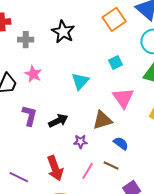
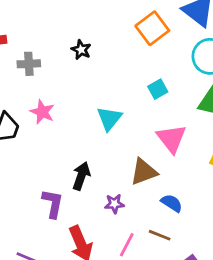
black star: (63, 32) -> (81, 50), size x0.6
purple L-shape: (30, 116) -> (53, 204), moved
black arrow: (58, 121) -> (81, 176), turned -42

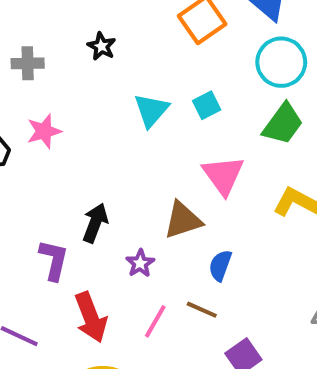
pink star: (42, 112) -> (44, 131), turned 30
cyan triangle: (109, 118) -> (151, 110), moved
blue semicircle: (172, 203) -> (220, 265), turned -105
purple star: (114, 204) -> (140, 263), turned -30

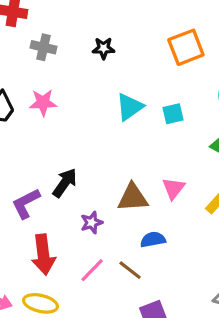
black star: (101, 46) -> (104, 48), turned 30
pink triangle: (223, 175) -> (173, 188), moved, size x0.7
purple L-shape: (54, 260) -> (26, 203), turned -144
blue semicircle: (220, 265) -> (153, 240), turned 45

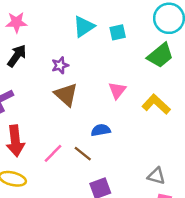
black arrow: (65, 183) -> (17, 56), moved
brown triangle: (133, 198) -> (66, 95), moved, turned 45
purple star: (92, 223) -> (60, 65), moved

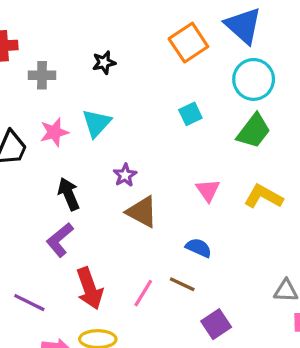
cyan triangle: (84, 27) -> (97, 123), moved
black arrow: (17, 56) -> (69, 194), moved, turned -45
blue semicircle: (101, 130) -> (199, 248), turned 48

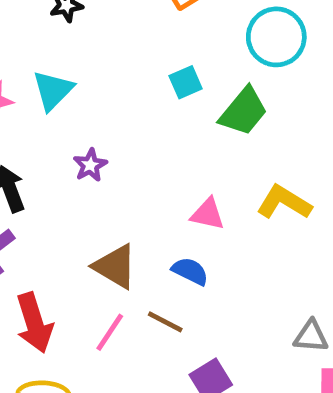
green trapezoid: (254, 131) -> (243, 111), moved
pink triangle: (208, 190) -> (208, 214), moved, turned -45
brown triangle: (142, 212) -> (115, 266), moved

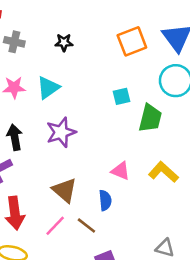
green trapezoid: (243, 111) -> (150, 118), turned -36
purple star: (90, 165) -> (61, 132), size x1.6
blue semicircle: (190, 271) -> (105, 200), turned 48

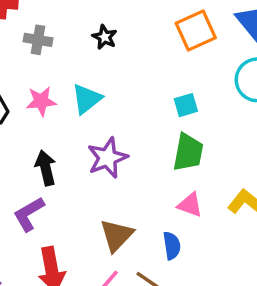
black star: (64, 42) -> (105, 37), turned 30
green trapezoid: (150, 118) -> (188, 152), moved
brown triangle: (65, 190) -> (117, 235), turned 36

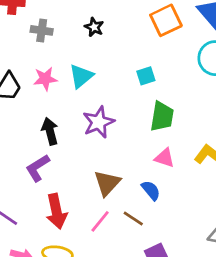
cyan square: (186, 105) -> (146, 76), moved
blue semicircle: (172, 246) -> (151, 190), turned -30

